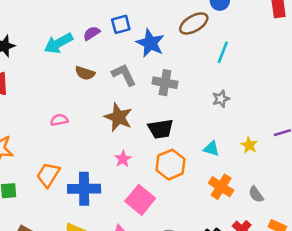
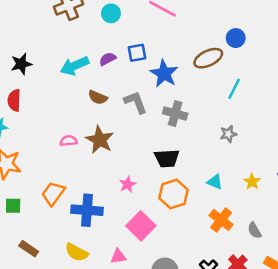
brown star: (118, 117) -> (100, 140), moved

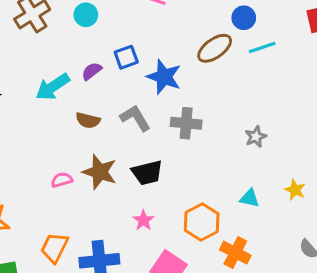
cyan line: (234, 89) -> (262, 47), moved, turned 55
black trapezoid: (167, 158) -> (147, 173), moved
orange cross: (221, 220) -> (235, 253), moved

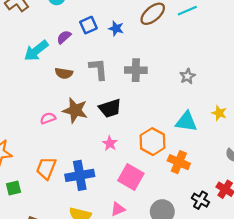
blue star: (164, 77) -> (116, 28), moved, size x0.6
gray L-shape: (135, 118) -> (98, 69), turned 30
cyan triangle: (250, 198) -> (186, 122), size x1.5

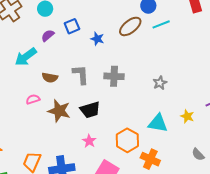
blue square: (88, 25) -> (72, 26), moved
purple semicircle: (64, 37) -> (48, 36), moved
pink semicircle: (48, 118) -> (33, 99), moved

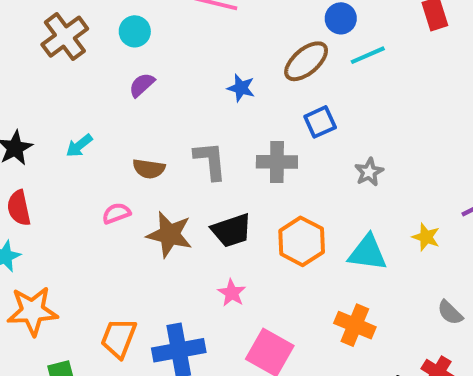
blue square: (72, 26) -> (320, 122), moved
cyan arrow: (26, 57) -> (79, 146), moved, size x0.6
orange hexagon: (127, 140) -> (302, 241), moved

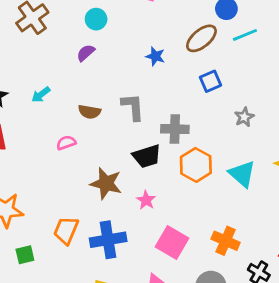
cyan circle: (135, 31) -> (96, 19), moved
gray cross: (277, 162) -> (175, 129), moved
brown star: (170, 235) -> (106, 183), moved
cyan triangle: (368, 253) -> (242, 174), turned 32
orange cross: (355, 325) -> (226, 241), moved

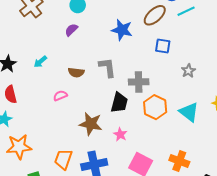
blue star: (155, 56) -> (122, 30), size x1.5
blue square: (211, 81) -> (163, 46), turned 35
black trapezoid: (147, 156) -> (119, 103), turned -55

